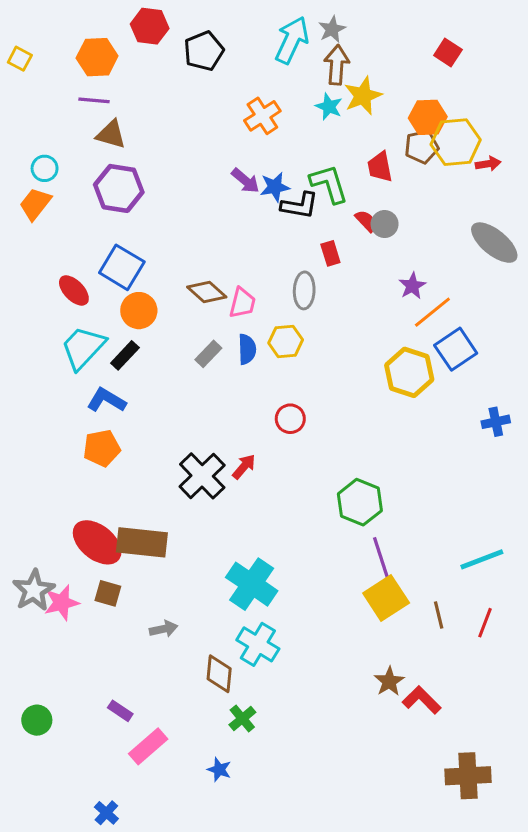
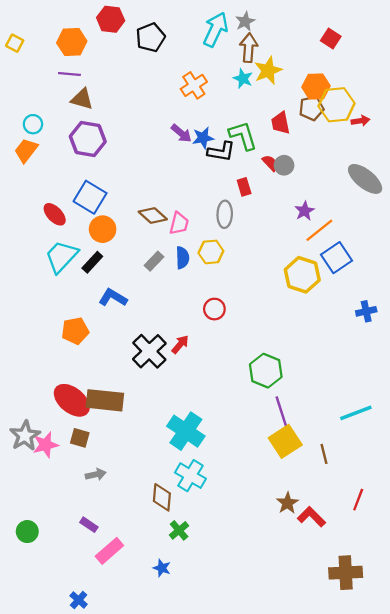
blue L-shape: (106, 400) -> (113, 298), moved
red line: (485, 623) -> (358, 500), moved
gray arrow: (164, 629) -> (96, 474), moved

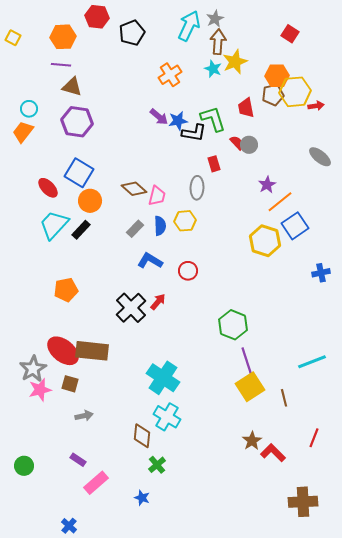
gray ellipse: (365, 179) -> (320, 157), size x0.7
blue L-shape: (113, 298) -> (150, 261), moved
gray star: (25, 436) -> (33, 369), moved

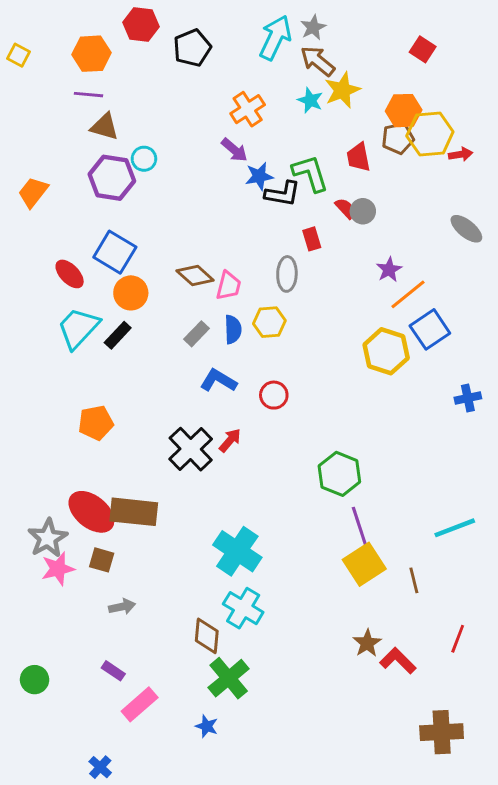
brown arrow: (218, 42) -> (318, 61), turned -55
cyan circle: (29, 109) -> (144, 159), moved
purple arrow: (159, 117) -> (234, 150), moved
green cross: (157, 465) -> (229, 678), size x1.6

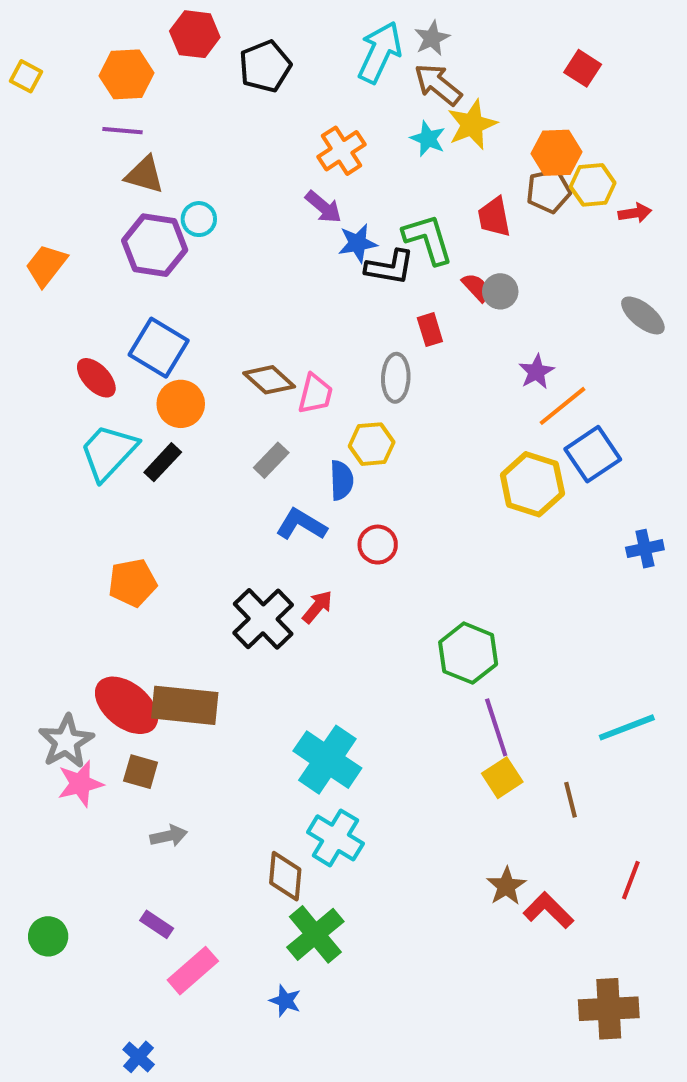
yellow hexagon: (430, 134) -> (593, 185), size x0.7
blue semicircle: (233, 329) -> (341, 480), moved
yellow square: (364, 564) -> (502, 778), size x0.7

